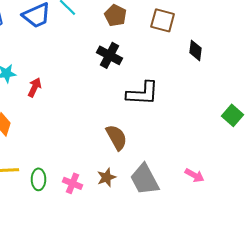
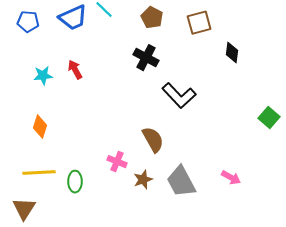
brown square: (162, 20) -> (199, 23), turned -30
red arrow: (34, 87) -> (75, 70), moved, turned -54
black L-shape: (142, 93) -> (179, 96), turned 44
pink cross: (72, 183) -> (117, 162), moved

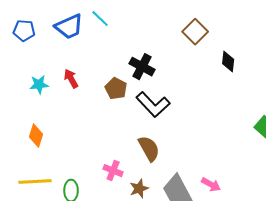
brown pentagon: (152, 18) -> (116, 89), moved
brown square: (199, 23) -> (195, 32), turned -30
black L-shape: (179, 96) -> (153, 105), moved
pink arrow: (231, 178) -> (211, 185), moved

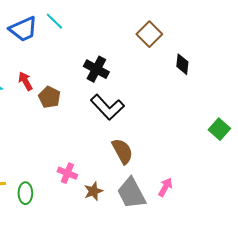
brown pentagon: (116, 89) -> (49, 97), moved
brown semicircle: (149, 149) -> (122, 151), moved
pink arrow: (211, 185) -> (165, 187), turned -90

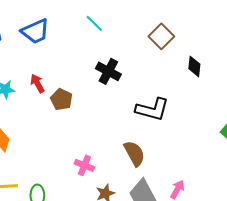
cyan line: (54, 21) -> (94, 23), moved
black L-shape: (107, 107) -> (152, 109), moved, turned -32
pink cross: (67, 173) -> (84, 165), moved

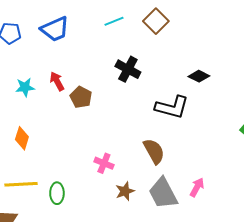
cyan line: (94, 23) -> (114, 21), turned -66
brown square: (161, 36) -> (156, 21), moved
black diamond: (194, 66) -> (199, 76), moved, turned -70

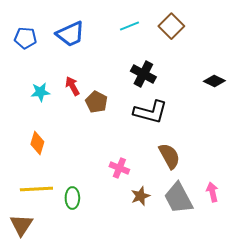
black L-shape: (172, 107) -> (150, 112), moved
pink arrow: (197, 187) -> (212, 192), turned -42

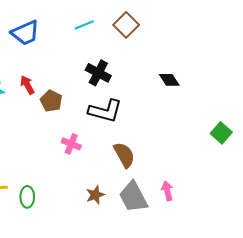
black diamond: (214, 81) -> (169, 80), turned 30
pink cross: (119, 168) -> (71, 144), moved

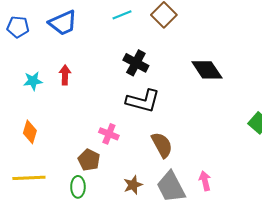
black diamond: (169, 80) -> (207, 70), size x1.5
red arrow: (27, 85) -> (65, 75), turned 30
brown pentagon: (51, 101) -> (89, 160), moved
green ellipse: (27, 197) -> (78, 187), moved

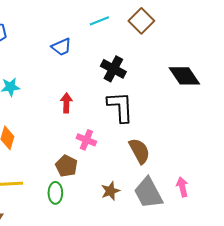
blue trapezoid: (63, 23) -> (61, 47), moved, size x0.7
red arrow: (65, 75) -> (66, 103), moved
black L-shape: (143, 101) -> (120, 107), turned -108

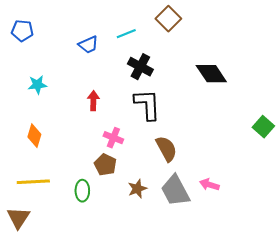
cyan line: (99, 21) -> (126, 34), moved
brown pentagon: (66, 166) -> (105, 165), moved
pink arrow: (182, 187) -> (209, 185), turned -60

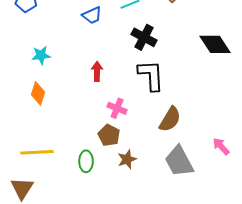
orange diamond: (34, 136) -> (38, 93), moved
brown semicircle: (166, 149) -> (170, 119), turned 60
pink arrow: (209, 185) -> (221, 146), moved, turned 30
brown star: (137, 189) -> (127, 159), moved

